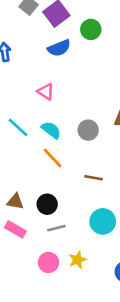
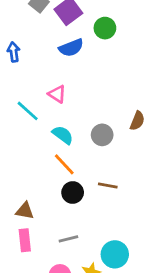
cyan line: (18, 127) -> (28, 111), moved
black circle: (47, 204) -> (73, 193), moved
cyan circle: (103, 221) -> (115, 254), moved
pink rectangle: (15, 229) -> (25, 240), turned 54

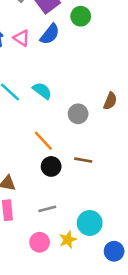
blue semicircle: (71, 48) -> (50, 34), turned -30
pink triangle: (57, 94) -> (22, 38), moved
cyan semicircle: (63, 135) -> (42, 91), moved

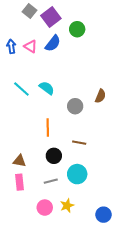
orange line: (43, 141) -> (48, 127), turned 42
black circle: (51, 166) -> (54, 156), moved
cyan circle: (90, 223) -> (77, 174), moved

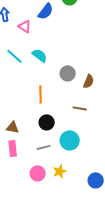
pink triangle: (31, 46) -> (25, 26), moved
brown semicircle: (100, 96) -> (89, 81), moved
brown line: (79, 143) -> (80, 108), moved

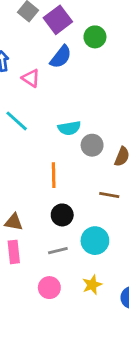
cyan semicircle: (40, 55) -> (69, 128), moved, turned 133
yellow star: (60, 171) -> (92, 285), moved

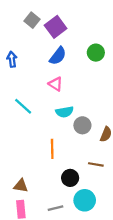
green circle: (95, 37) -> (96, 53), moved
pink triangle: (31, 78) -> (56, 84), moved
black circle: (62, 215) -> (70, 178), moved

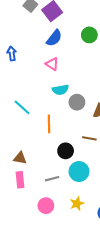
blue arrow: (12, 59) -> (12, 54), moved
cyan line: (23, 106) -> (22, 107), moved

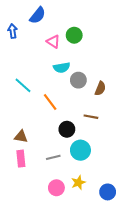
green circle: (89, 35) -> (74, 35), moved
blue semicircle: (54, 38) -> (38, 15), moved
orange line: (49, 124) -> (50, 102), turned -36
pink circle: (46, 206) -> (56, 188), moved

